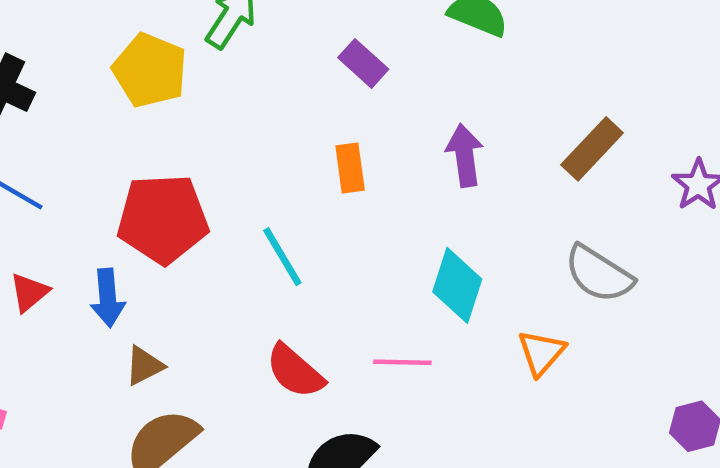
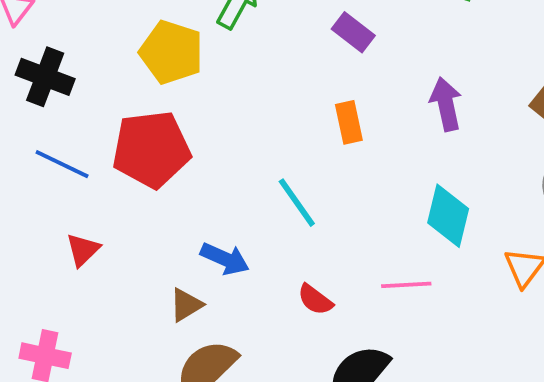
red pentagon: (163, 219) -> (151, 149), moved
blue arrow: (108, 298) -> (225, 259), moved, turned -57
red semicircle: (295, 371) -> (315, 300), size x0.7

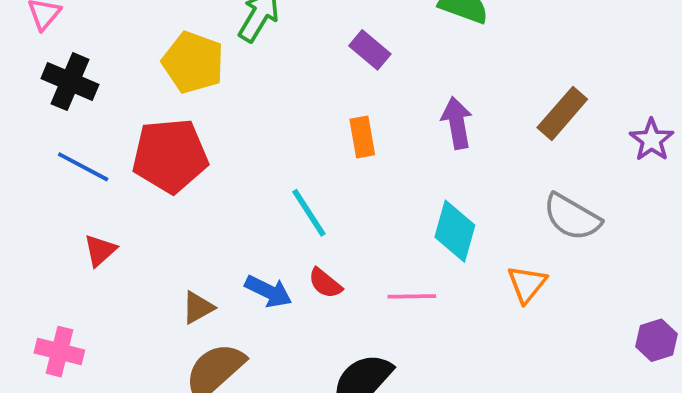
blue arrow: (225, 259) -> (268, 291), moved
red semicircle: (315, 300) -> (325, 283), moved

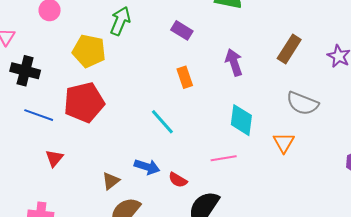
red semicircle: (325, 283) -> (178, 180), moved

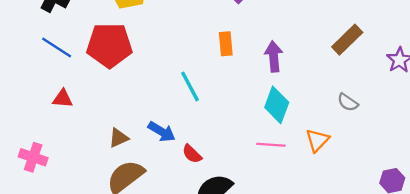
purple arrow: (234, 62) -> (274, 57), moved
gray semicircle: (302, 103) -> (348, 102), size x0.6
red triangle: (54, 158) -> (63, 99), turned 42
pink line: (224, 158) -> (271, 145), moved

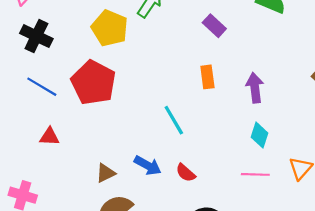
red pentagon: (109, 45) -> (93, 83), turned 30
cyan diamond: (277, 105) -> (260, 135), size x0.7
red semicircle: (192, 154) -> (186, 173), moved

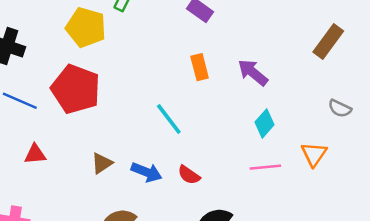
purple arrow: (255, 88) -> (253, 72), turned -36
cyan diamond: (260, 135) -> (264, 123), turned 30
brown triangle: (106, 173) -> (102, 163), moved

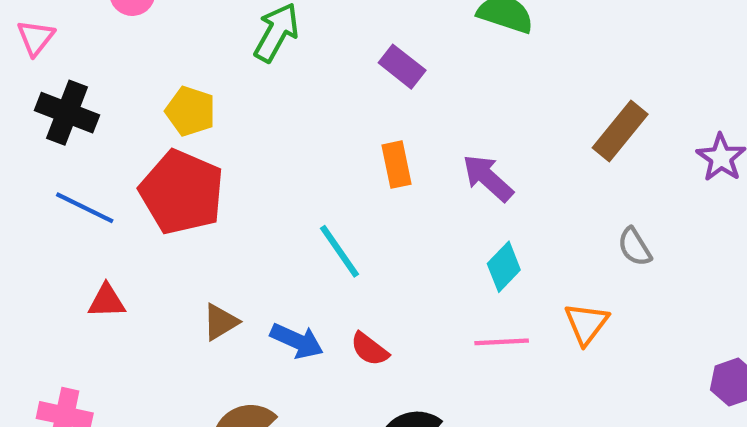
yellow pentagon: (86, 27) -> (190, 111), moved, size x0.7
gray semicircle: (340, 108) -> (635, 247), turned 30

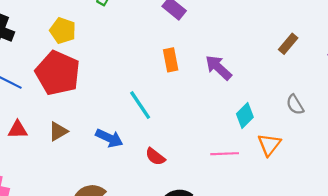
brown rectangle: (620, 131) -> (288, 44), size x0.7
cyan diamond: (504, 267) -> (245, 115), moved
brown triangle: (220, 322) -> (58, 131), moved
blue arrow: (297, 341) -> (109, 138), moved

